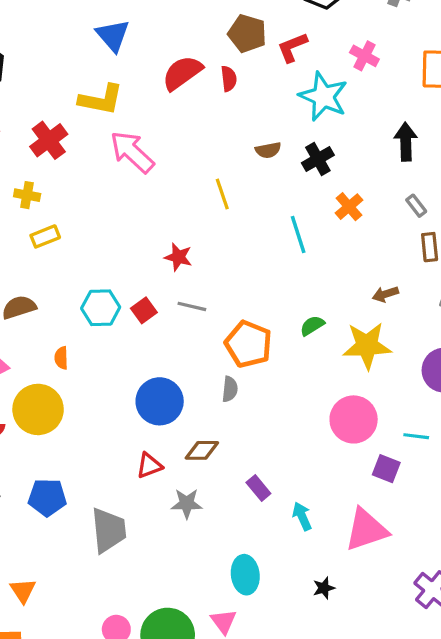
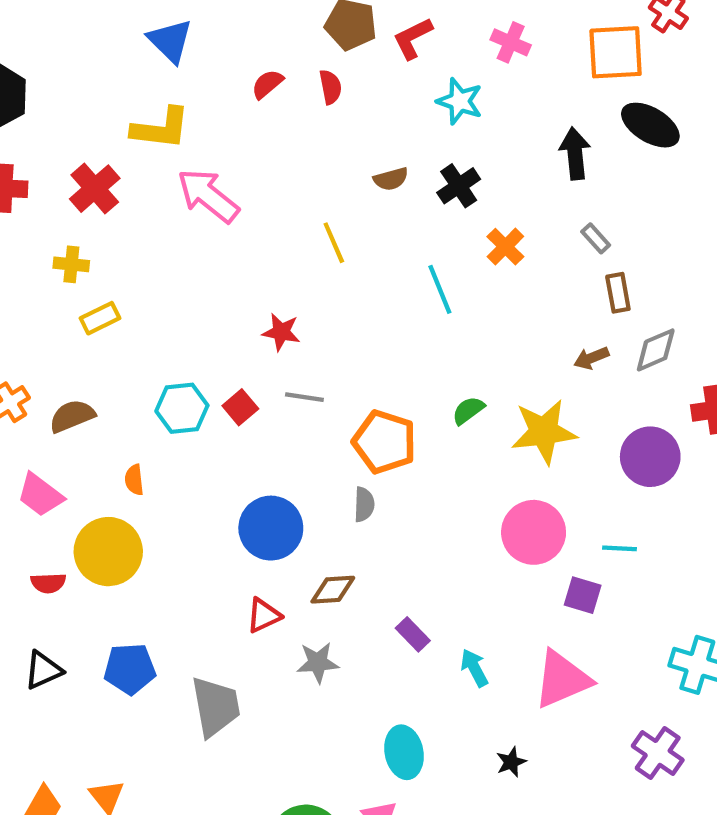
red semicircle: (182, 73) -> (267, 84), size x0.6
cyan star: (323, 96) -> (460, 101), size x0.7
brown arrow: (385, 294) -> (591, 358), moved

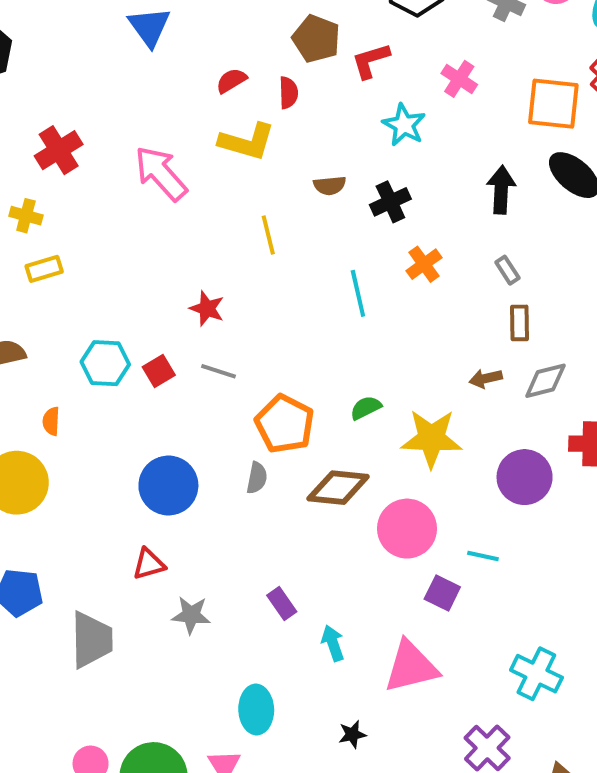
yellow L-shape: (161, 128) -> (247, 142), moved
brown diamond: (333, 590) -> (338, 488), moved, size x1.4

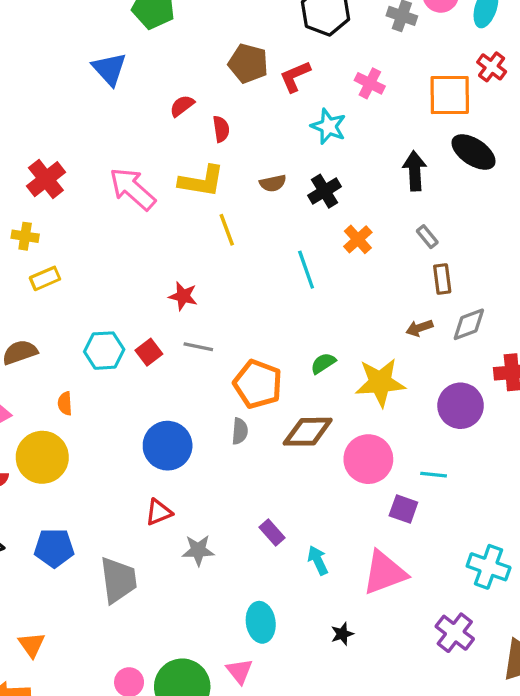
red semicircle: (288, 93) -> (221, 129), moved
yellow L-shape: (247, 142) -> (202, 181), moved

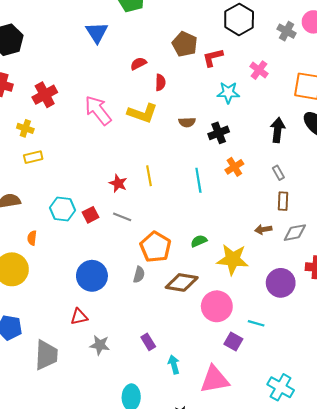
cyan star: (329, 126) -> (228, 93), turned -30
yellow line: (227, 230) -> (149, 176), moved

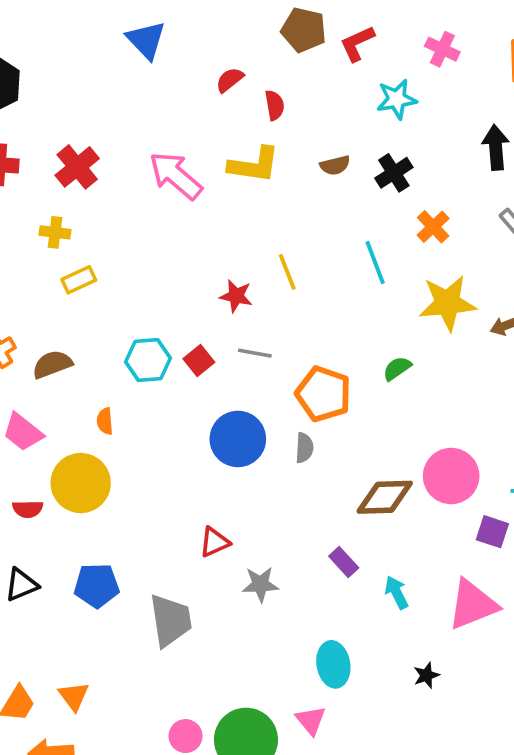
yellow star: (233, 259) -> (447, 303), moved
blue circle: (92, 276) -> (238, 439), moved
brown diamond: (182, 282) -> (385, 497), moved

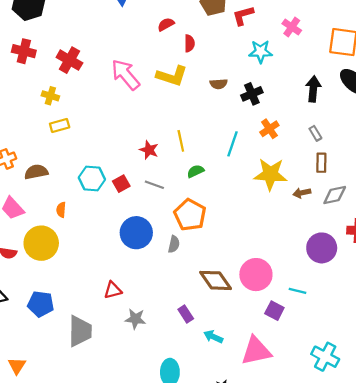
red cross: (77, 167) -> (69, 60), turned -30
cyan line: (375, 262) -> (233, 144), turned 30
green semicircle: (397, 368) -> (195, 171), moved
brown diamond: (385, 497) -> (216, 280), turned 48
cyan arrow: (397, 592) -> (213, 337), turned -48

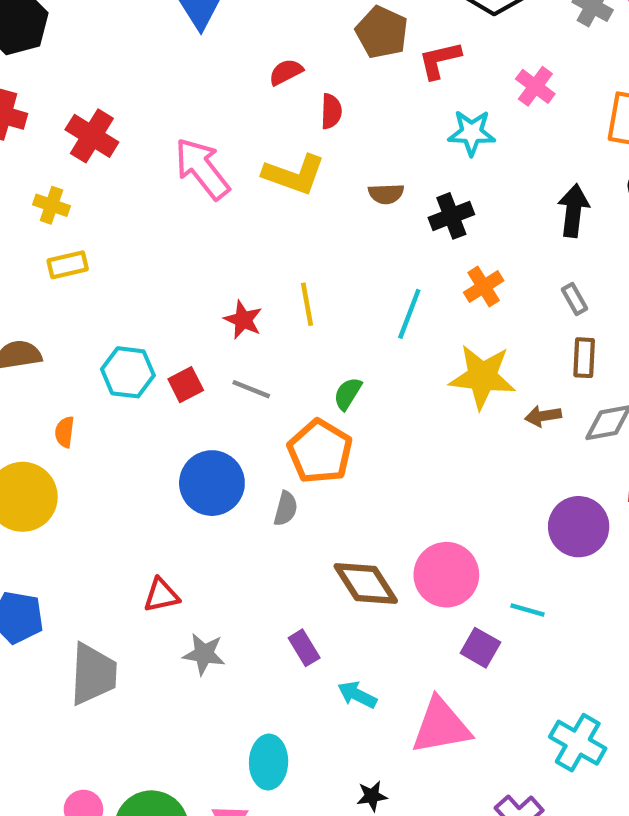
green semicircle: (195, 171) -> (348, 394), moved, turned -35

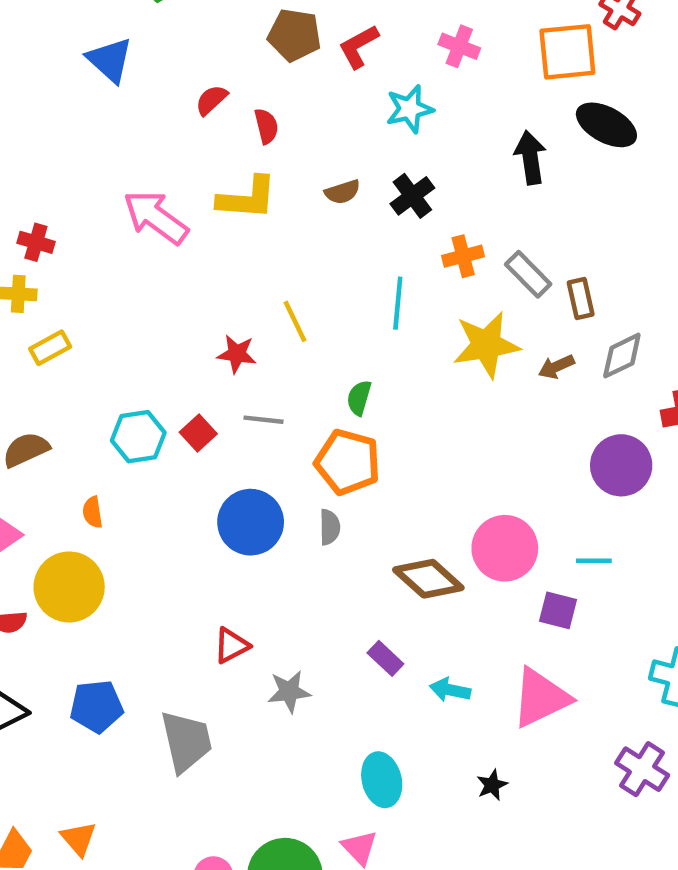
red cross: (92, 136) -> (36, 242), moved, size x0.7
orange cross: (484, 287) -> (463, 256), turned 33
gray rectangle: (575, 299) -> (528, 274), moved, size x1.5

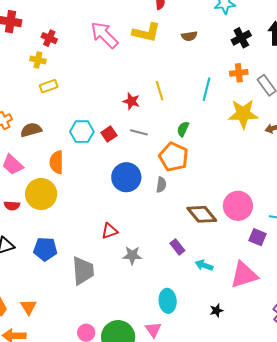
black cross: (412, 196) -> (241, 38), moved
orange semicircle: (93, 512) -> (57, 162), size x1.6

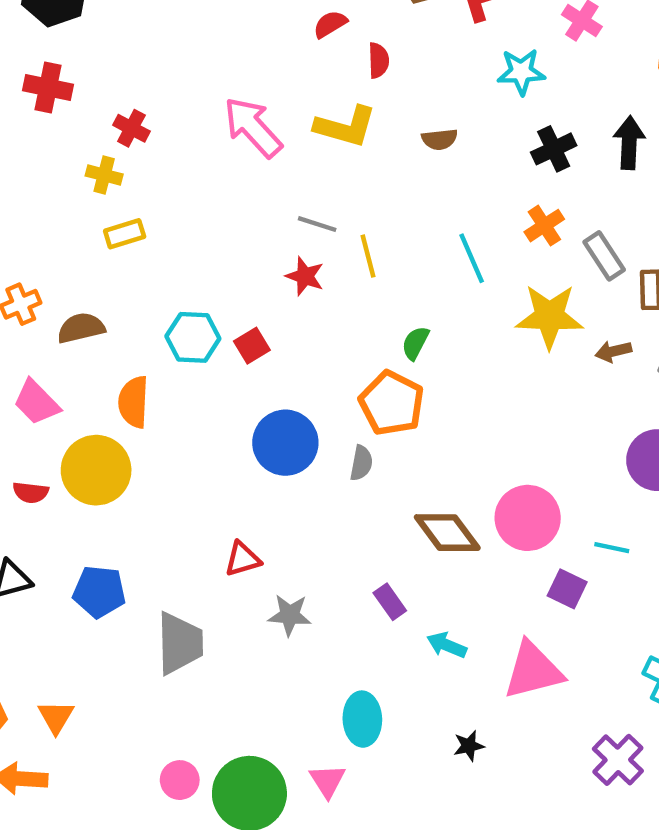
orange cross: (239, 73) -> (544, 226), turned -30
cyan line: (207, 89) -> (472, 258), turned -40
gray line: (139, 132) -> (317, 224), moved

